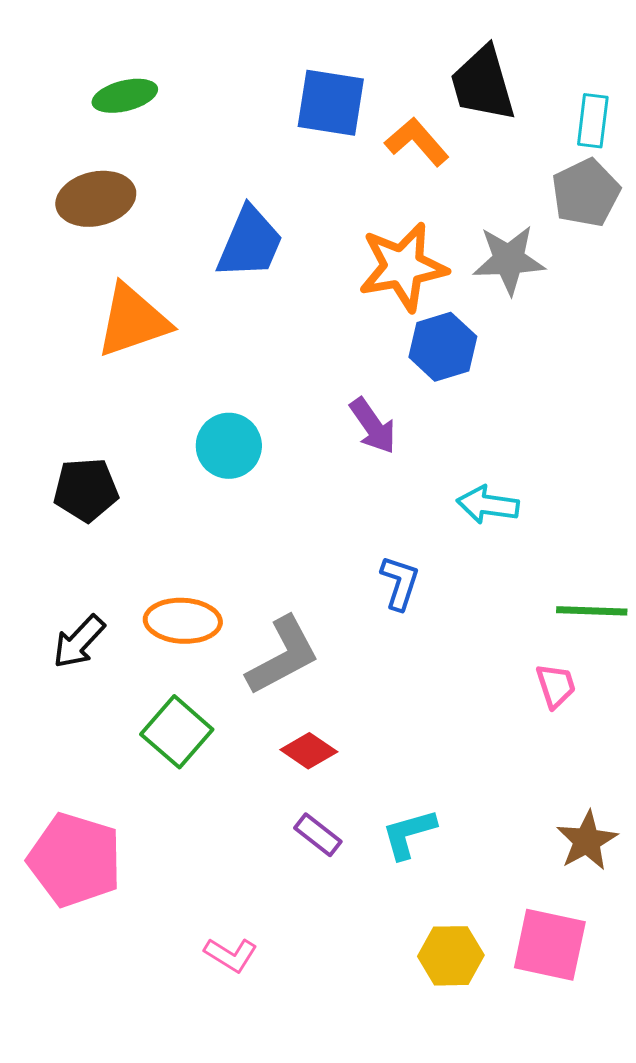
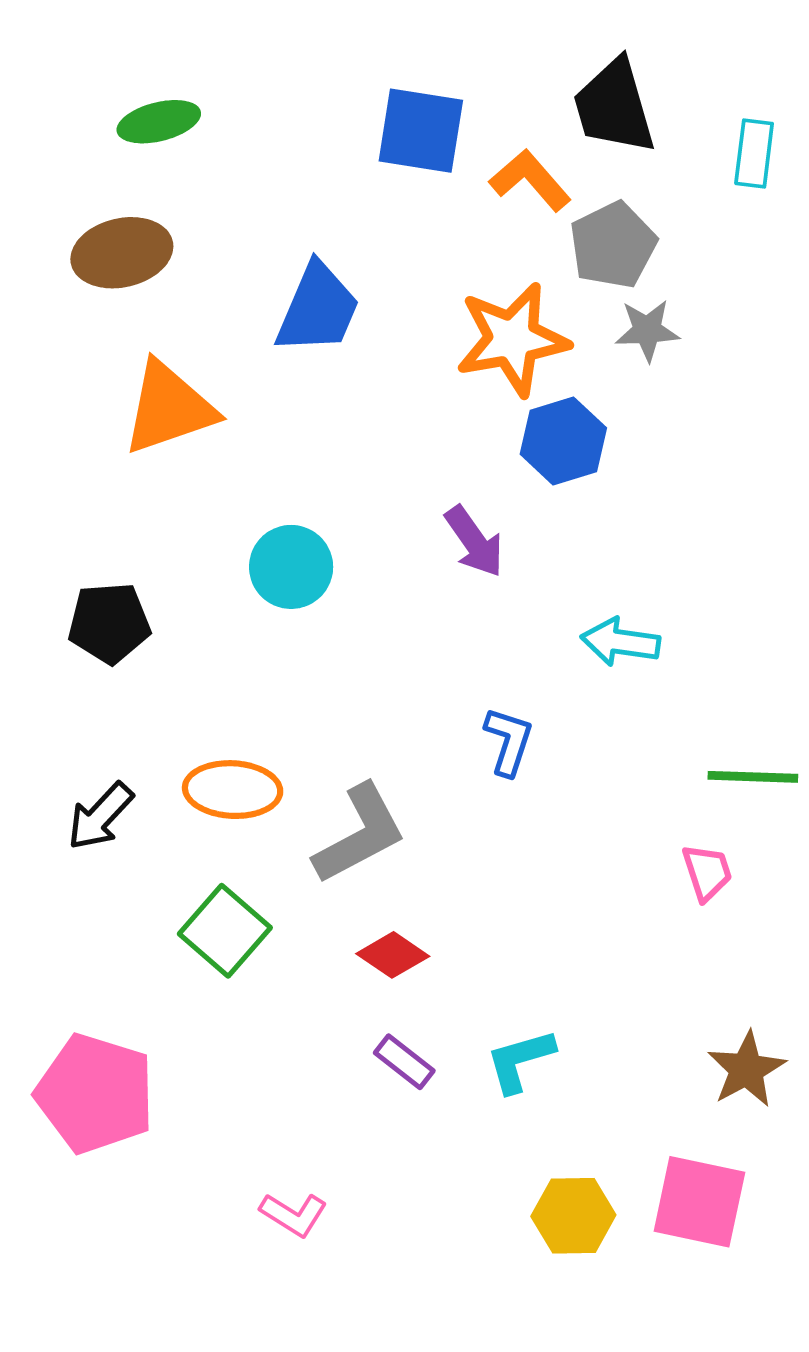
gray pentagon: (586, 193) -> (613, 245), moved
gray star: (509, 260) -> (647, 330), size x0.7

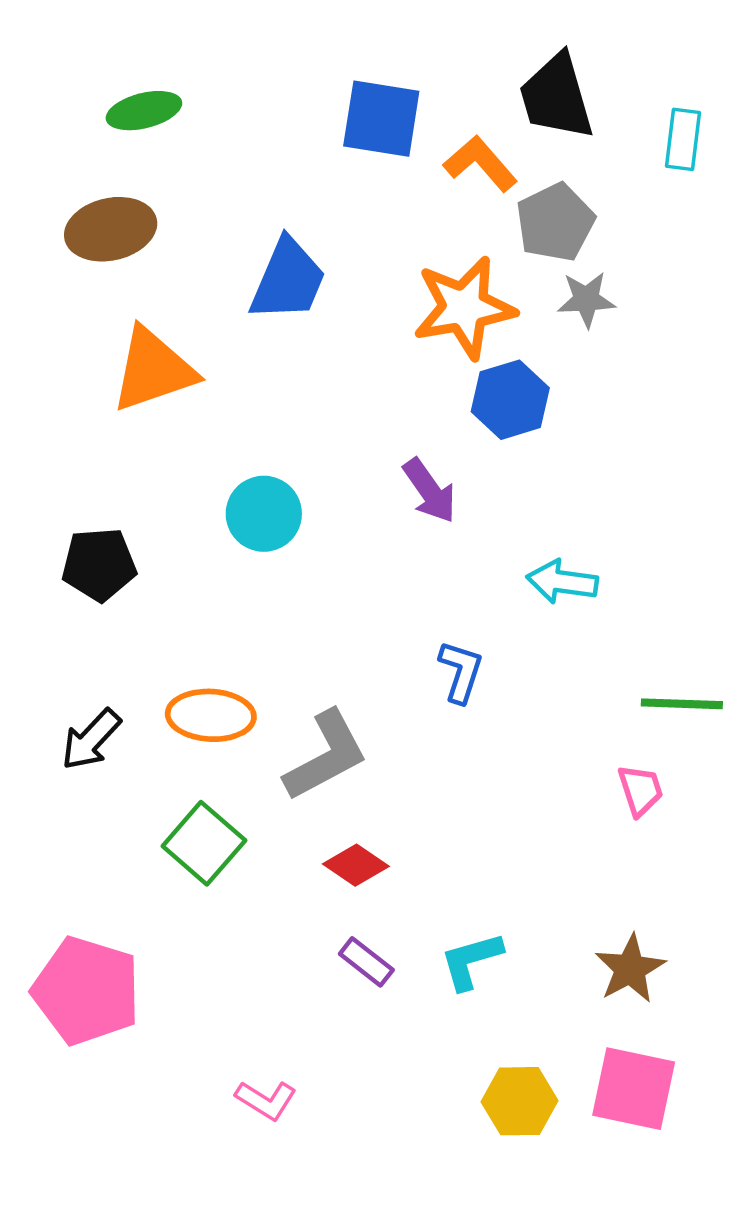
brown star: (746, 1069) -> (630, 969), moved

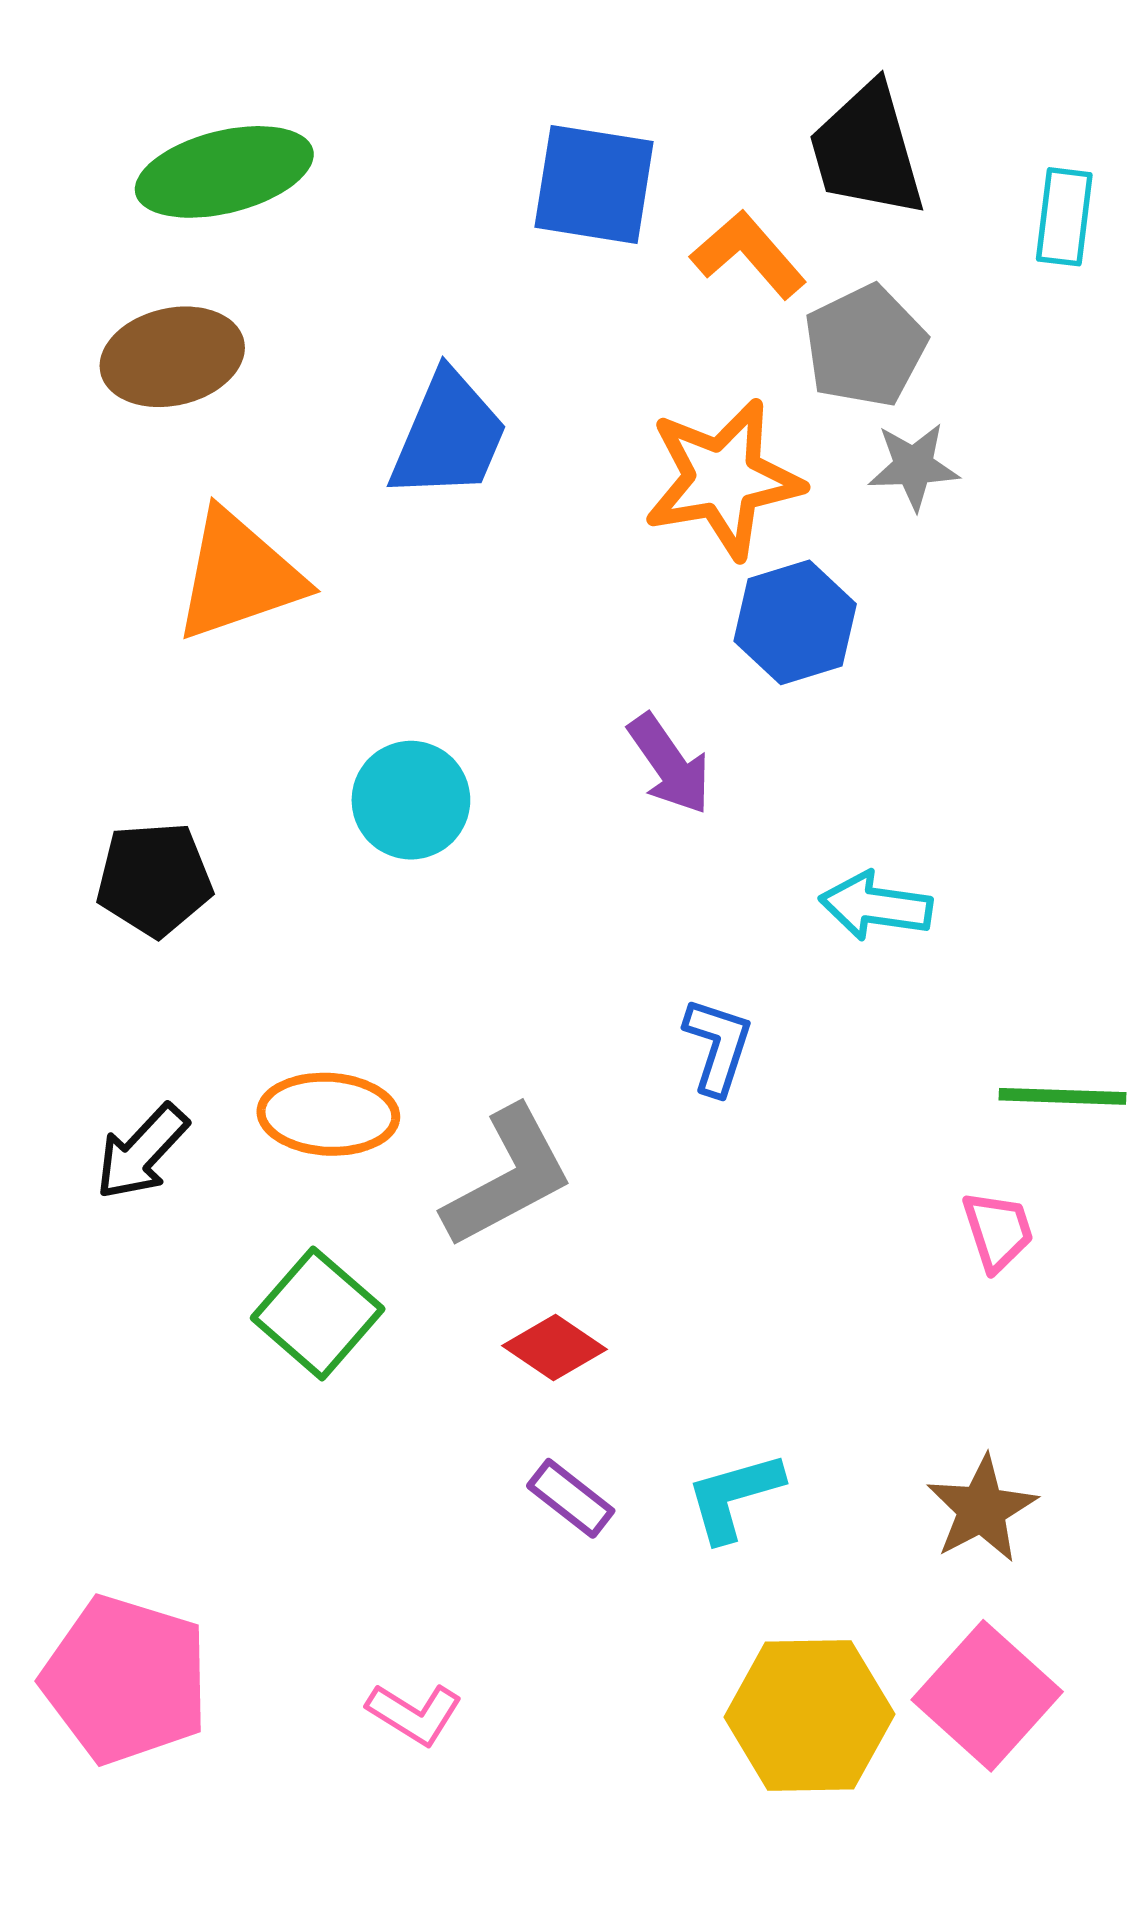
green ellipse: (144, 111) -> (224, 172), size x1.5
pink pentagon: (86, 991) -> (126, 1680), moved
pink square: (634, 1089) -> (987, 1696), turned 30
yellow hexagon: (520, 1101) -> (809, 1716), size x1.4

